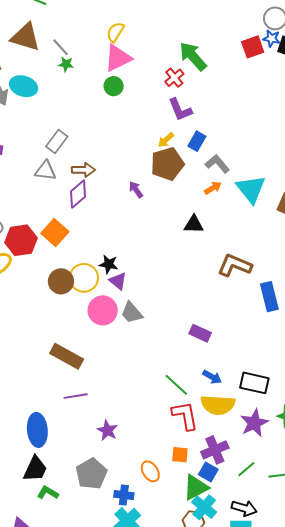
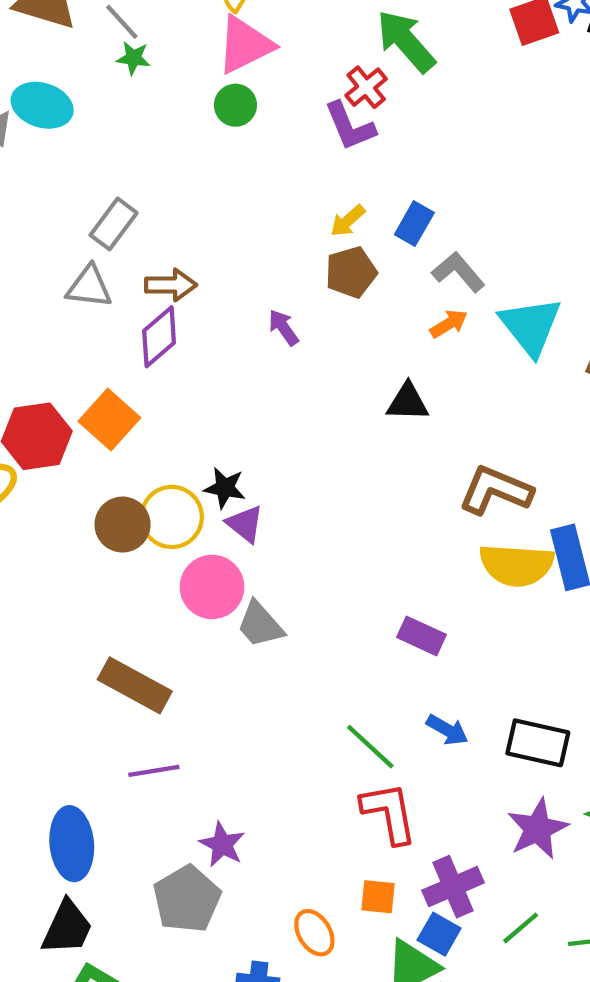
purple L-shape: (180, 110) -> (350, 126), moved
brown pentagon: (167, 164) -> (351, 272), size x0.7
gray trapezoid: (132, 313) -> (260, 625), moved
yellow semicircle: (218, 405) -> (517, 565), moved
gray pentagon: (91, 474) -> (187, 899), moved

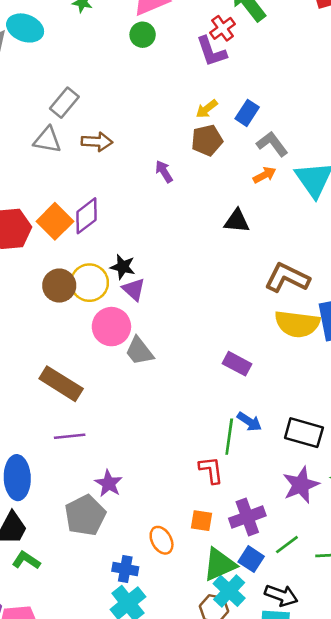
purple diamond: (159, 337) -> (87, 216), moved
green line: (370, 747) -> (229, 437), moved, turned 52
red L-shape: (389, 813) -> (211, 470), size x0.7
blue square: (439, 934) -> (251, 559), moved

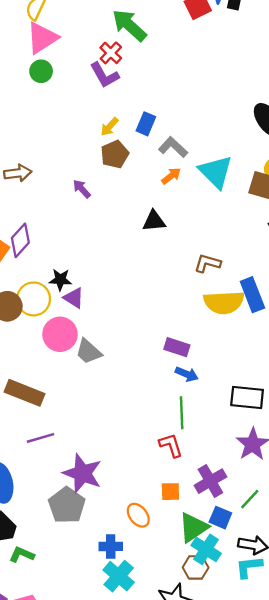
brown L-shape: (287, 278) -> (208, 263), size x0.7
blue arrow: (249, 422) -> (187, 374), moved
purple star: (109, 483) -> (82, 473), size x1.6

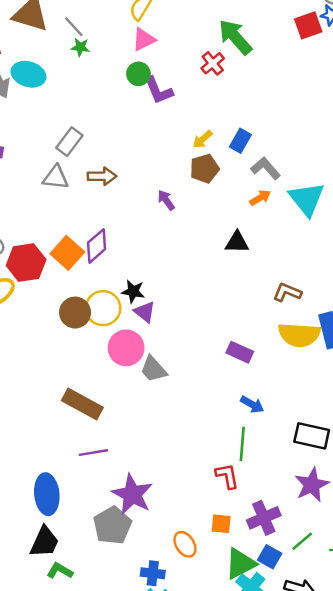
pink triangle: (42, 38) -> (144, 39), size x0.7
purple L-shape: (104, 75) -> (158, 90), moved
purple rectangle: (177, 347) -> (240, 352), moved

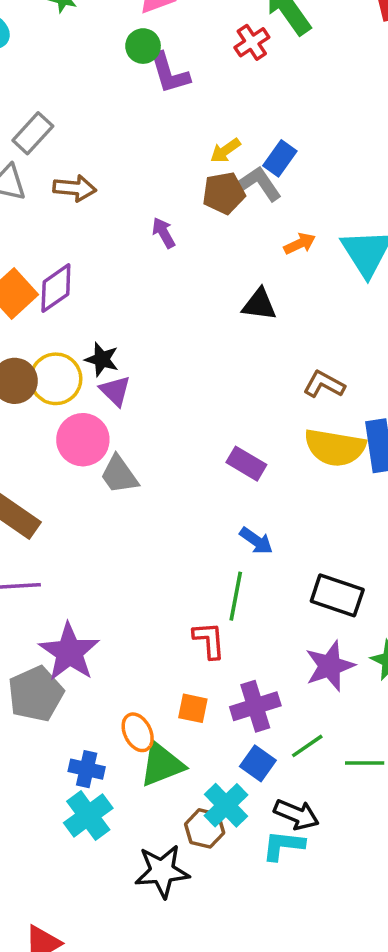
gray L-shape: (266, 168) -> (260, 184), moved
green triangle: (240, 564) -> (162, 764), moved

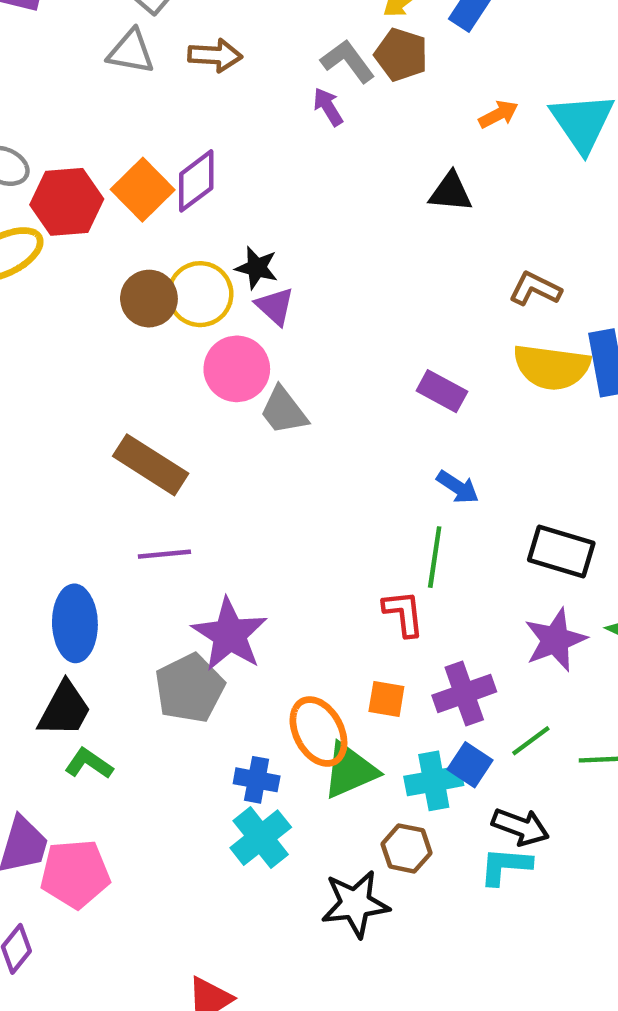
gray L-shape: (260, 184) -> (348, 61), moved
brown pentagon: (224, 193) -> (401, 55), turned 30
orange ellipse: (138, 732) -> (318, 732), size x1.4
cyan cross: (226, 805) -> (434, 781), moved, turned 36

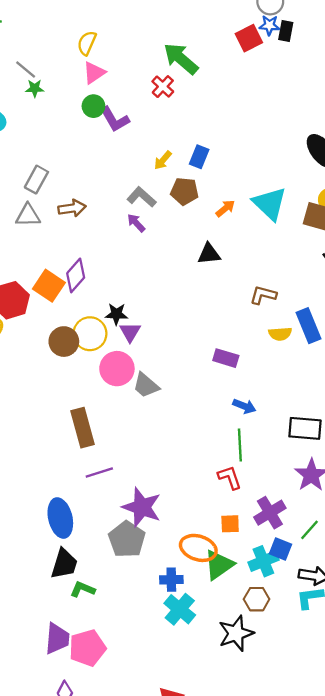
brown pentagon: (401, 55) -> (185, 191), moved
purple triangle: (275, 306) -> (130, 332), turned 30
yellow semicircle: (552, 367) -> (280, 334), size x0.6
brown rectangle: (151, 465) -> (83, 428), turned 54
orange ellipse: (318, 732) -> (198, 548), turned -32

